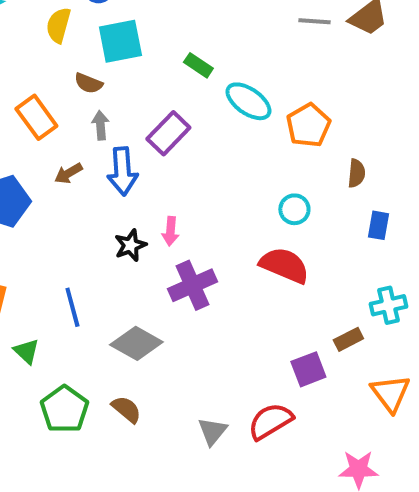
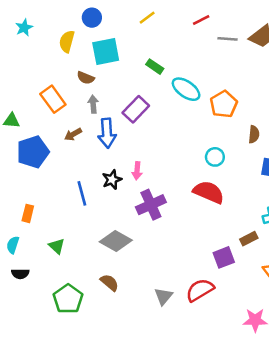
blue line: (72, 307) -> (82, 193), moved
green triangle: (26, 351) -> (57, 246), moved
green pentagon: (64, 409) -> (68, 299), moved

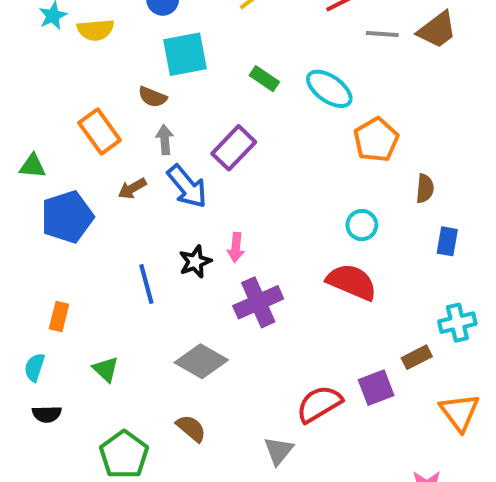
yellow semicircle: (67, 41) -> (96, 30), moved, turned -110
cyan ellipse: (186, 89) -> (329, 89), moved
blue arrow: (107, 133) -> (187, 186), turned -36
red semicircle: (200, 290) -> (319, 404), moved

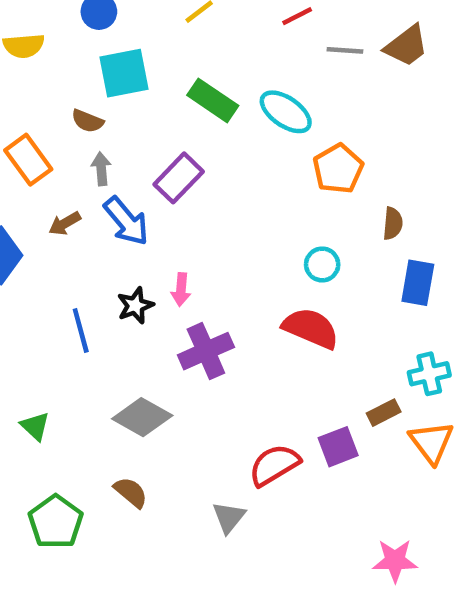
green rectangle: (264, 79) -> (213, 100), size x1.5
blue rectangle: (447, 241) -> (418, 283), size x1.4
orange triangle: (459, 412) -> (431, 442), moved

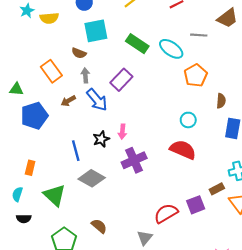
gray line: (345, 50) -> (199, 35), moved
gray diamond: (142, 417) -> (92, 178), moved
green triangle: (35, 426) -> (55, 195), size x1.6

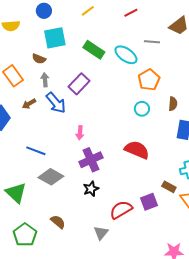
cyan circle: (188, 120) -> (142, 109), moved
black star: (101, 139) -> (91, 189), moved
blue line: (76, 151) -> (36, 151), turned -54
brown rectangle: (217, 189) -> (169, 187), turned 56

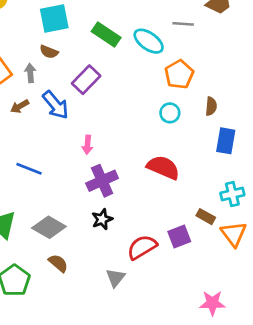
brown semicircle: (39, 59) -> (49, 52), moved
gray arrow: (45, 80) -> (30, 73), moved
gray diamond: (51, 177) -> (49, 227), moved

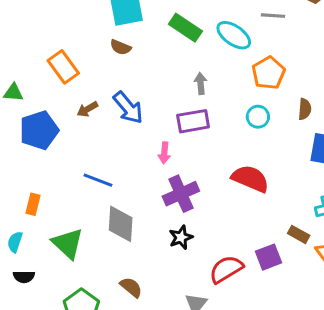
gray arrow: (30, 73) -> (201, 83), moved
purple rectangle: (86, 80) -> (193, 121), moved, turned 36
gray diamond: (49, 227) -> (121, 224), moved, turned 64

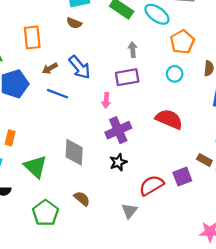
orange rectangle: (63, 67) -> (32, 37), turned 30
blue line: (98, 180) -> (58, 94), moved

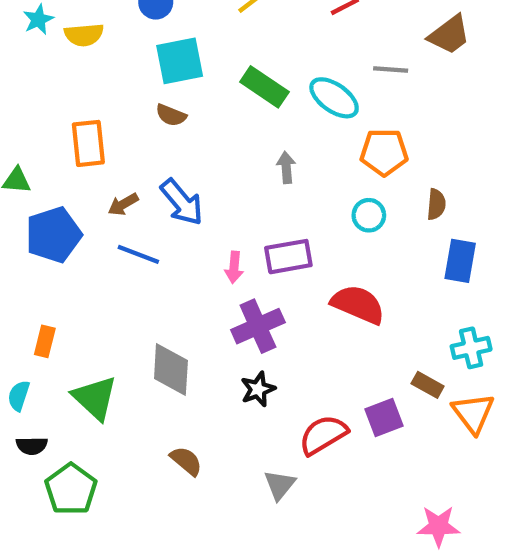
orange pentagon: (182, 42) -> (384, 152), turned 30
purple rectangle: (127, 77) -> (288, 257), moved
green pentagon: (45, 213) -> (71, 489), moved

